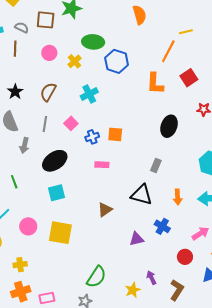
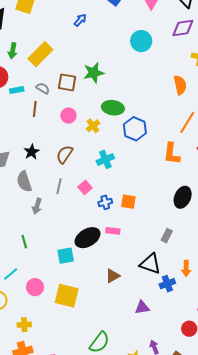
orange semicircle: (139, 15) -> (180, 85), moved
black ellipse: (55, 161) -> (88, 238), moved
blue cross: (162, 226) -> (167, 284), moved, turned 35

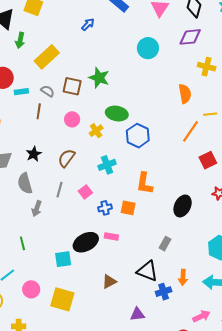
green arrow: (13, 51) -> (20, 40), moved
green star: (94, 73) -> (99, 78), turned 30
orange L-shape: (172, 154) -> (144, 183), moved

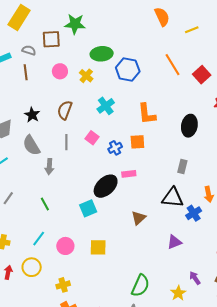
orange line: (190, 131) -> (173, 65), moved, turned -50
yellow square: (62, 299) -> (98, 247), size x0.7

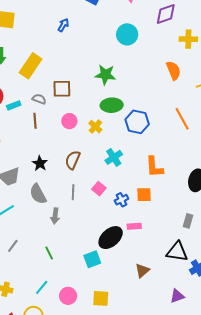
green star: (75, 24) -> (105, 75), moved

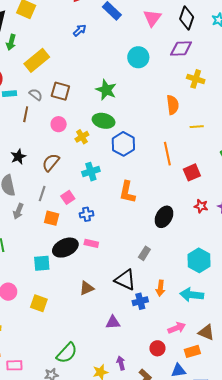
orange square: (144, 195) -> (52, 218), moved

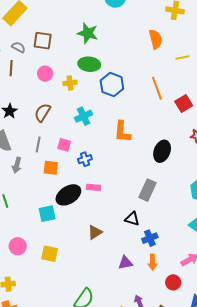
yellow cross: (82, 137) -> (70, 83), turned 32
pink square: (68, 197) -> (64, 145), turned -32
gray rectangle: (144, 253) -> (147, 190), size x1.5
black triangle: (125, 280) -> (132, 219), size x0.7
orange arrow: (160, 288) -> (152, 262), moved

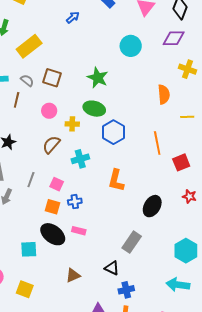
brown semicircle: (43, 113) -> (51, 145), moved
orange square: (51, 168) -> (53, 207), moved
black ellipse: (68, 195) -> (53, 234), turned 60

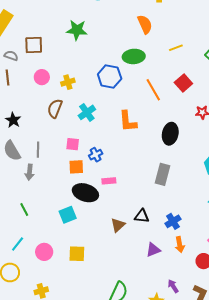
green ellipse: (94, 109) -> (134, 56), moved
yellow line: (187, 117) -> (176, 48), moved
orange line: (157, 143) -> (153, 90), moved
gray line: (31, 180) -> (38, 150), moved
black triangle: (112, 268) -> (142, 216), moved

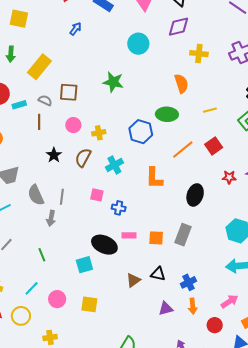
orange line: (153, 90) -> (183, 150), turned 75
black star: (13, 120) -> (54, 155), moved
blue cross: (96, 155) -> (119, 208), turned 32
orange square: (76, 167) -> (156, 238), moved

